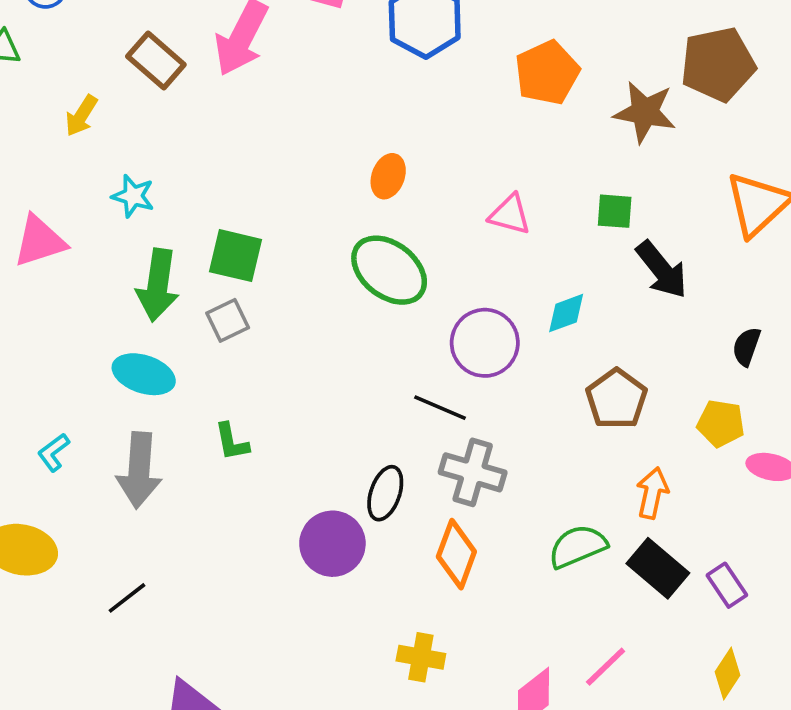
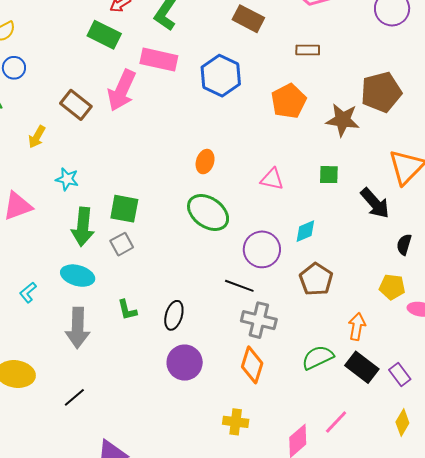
black arrow: (662, 270) -> (375, 203), moved
brown pentagon: (616, 399) -> (316, 279), moved
cyan L-shape: (54, 452) -> (28, 292), moved
black ellipse: (385, 493) -> (174, 315), moved

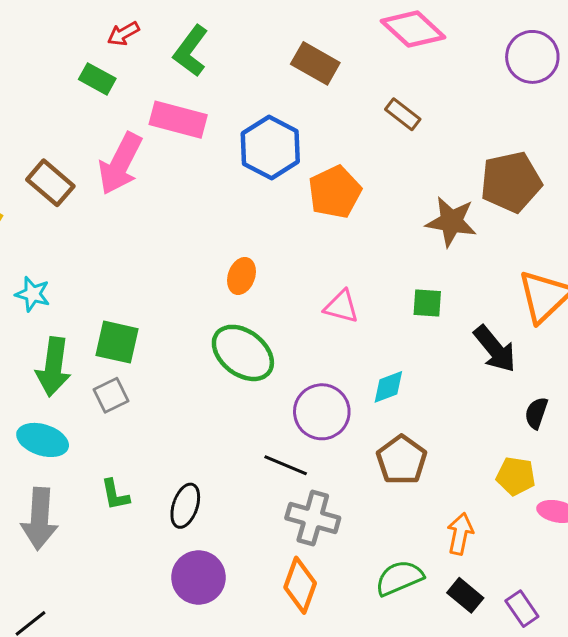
green rectangle: (104, 35) -> (97, 79), size x0.7
brown rectangle: (308, 50) -> (403, 114), turned 35
orange pentagon: (289, 101) -> (335, 192), moved
black rectangle: (362, 367) -> (465, 595), size x0.7

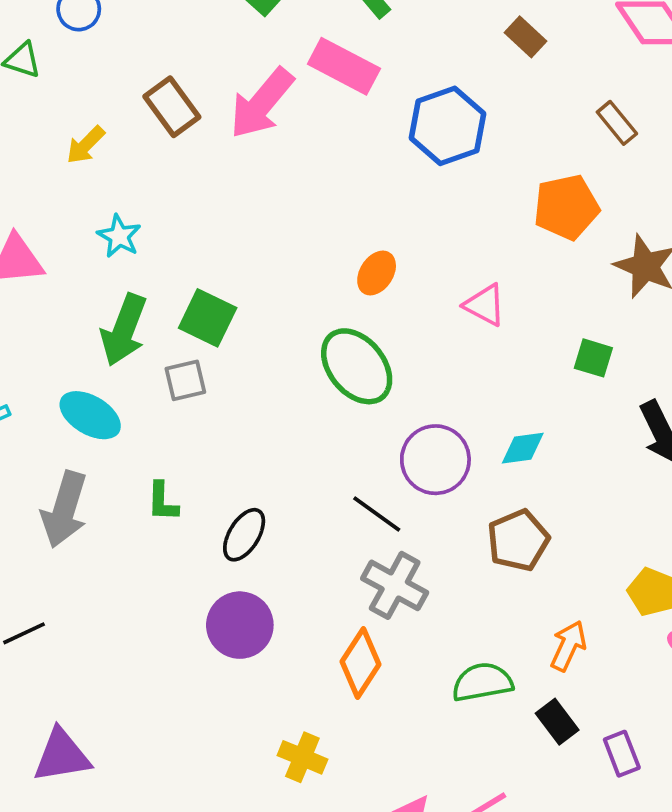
brown rectangle: (315, 63) -> (526, 37), size x0.7
orange pentagon: (335, 192) -> (566, 207), moved
pink triangle: (341, 306) -> (485, 305), moved

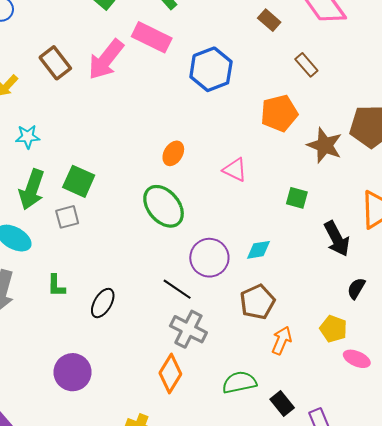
brown rectangle: (526, 37) -> (269, 20), moved
cyan star: (119, 236) -> (28, 137), turned -30
purple circle: (240, 625) -> (73, 372), moved
orange arrow: (568, 646) -> (282, 341), moved

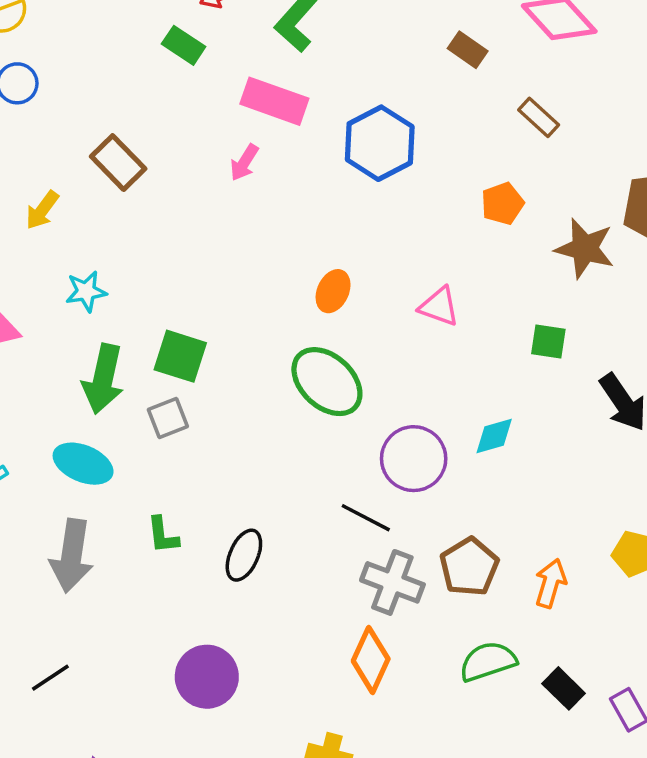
pink arrow: (106, 59) -> (244, 163), moved, size x0.5
orange pentagon: (279, 113) -> (502, 203), size x0.7
brown pentagon: (257, 302) -> (469, 567), moved

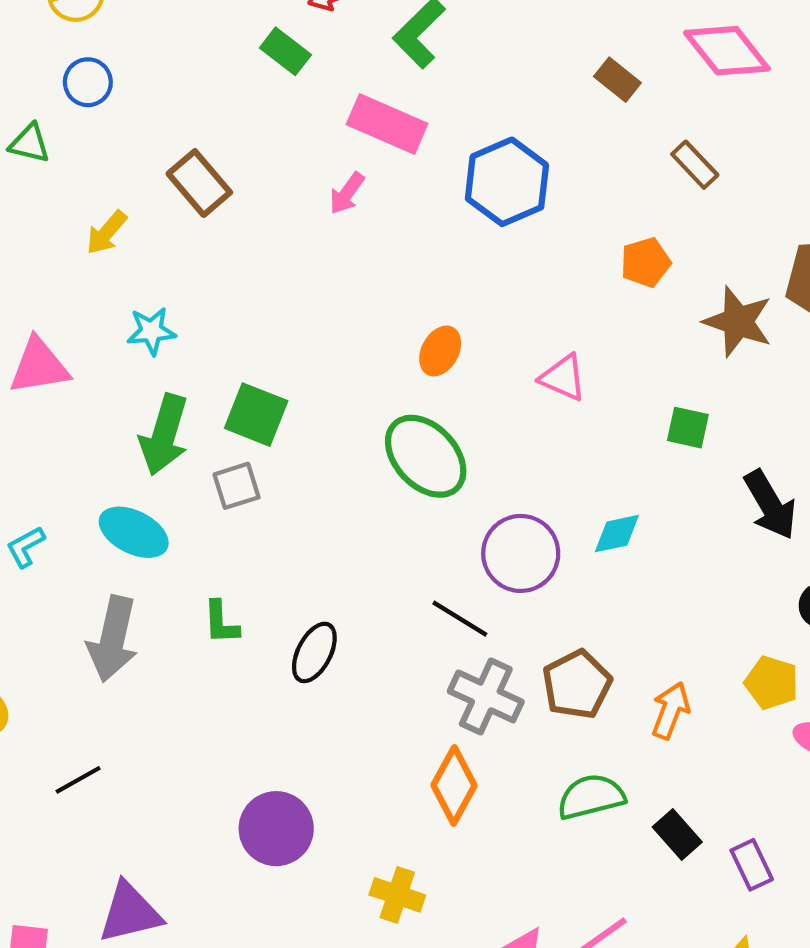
purple circle: (207, 677) -> (276, 829), moved

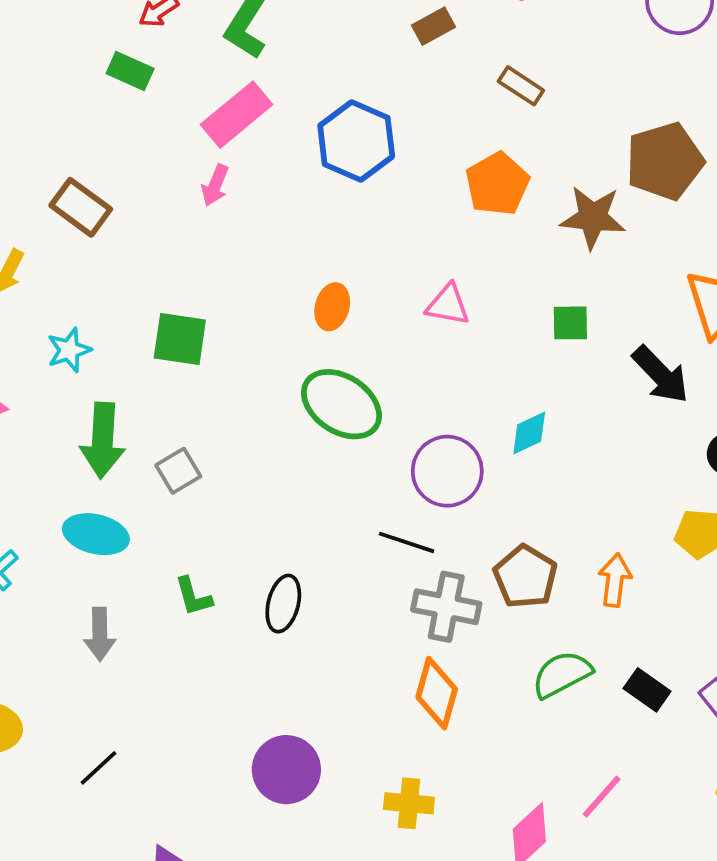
brown rectangle: (617, 80) -> (434, 26), turned -54
pink rectangle: (387, 124) -> (237, 115), turned -50
orange pentagon: (645, 262) -> (497, 184), size x1.4
green square: (256, 415) -> (180, 339), moved
gray arrow: (113, 639) -> (100, 634), size x0.7

